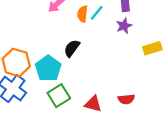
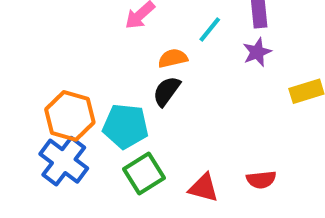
orange semicircle: (82, 14) -> (173, 58), moved, turned 70
cyan pentagon: (48, 68) -> (125, 126), turned -30

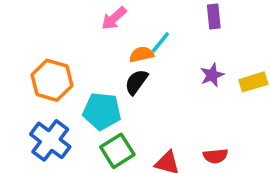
cyan line: (210, 30) -> (160, 42), moved
purple star: (257, 52) -> (212, 75), moved
orange hexagon: (70, 116) -> (52, 80), moved

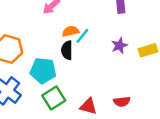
cyan line: (160, 42) -> (82, 36), moved
black semicircle: (136, 82) -> (67, 50), turned -36

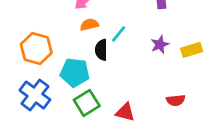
orange semicircle: (70, 31) -> (89, 25), moved
red semicircle: (122, 102) -> (176, 100), moved

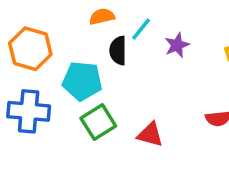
purple star: (160, 45) -> (177, 45), moved
blue cross: (35, 95) -> (29, 111), turned -32

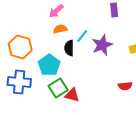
purple star: (177, 45) -> (102, 45), size x1.5
cyan pentagon: (82, 81) -> (49, 65), turned 30
red triangle: (150, 135) -> (72, 95), moved

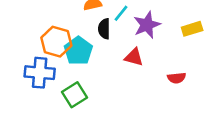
orange hexagon: (20, 47) -> (56, 42), moved
green square: (58, 88) -> (74, 95), moved
red triangle: (72, 95) -> (134, 57), moved

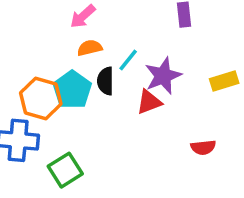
cyan pentagon: (78, 51) -> (72, 90), moved
red triangle: (134, 57) -> (149, 102), moved, turned -36

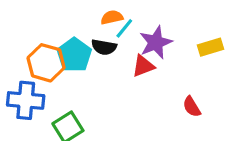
orange semicircle: (90, 48) -> (112, 17), moved
black semicircle: (105, 81) -> (104, 47), turned -80
red semicircle: (203, 147) -> (192, 107), turned 65

